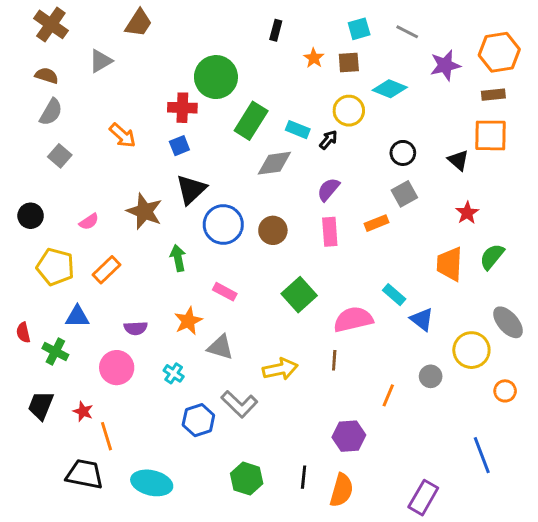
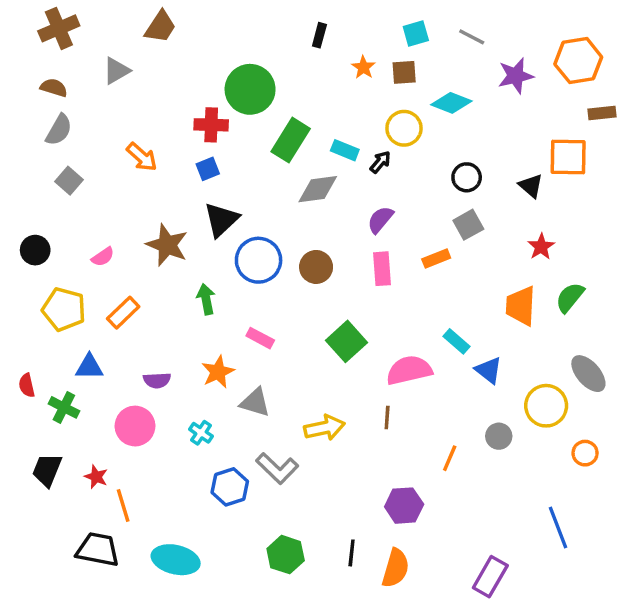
brown cross: (51, 24) -> (59, 28), turned 32
brown rectangle: (493, 95) -> (602, 113), moved

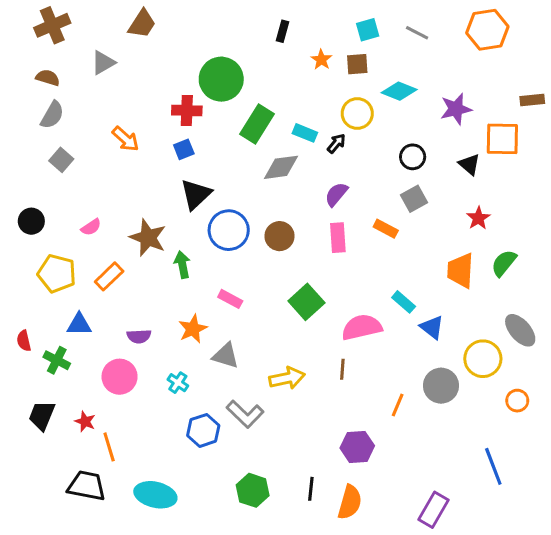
orange hexagon: (578, 61) -> (487, 30), moved
purple star: (516, 76) -> (456, 109), moved
brown star: (167, 245) -> (148, 238), moved
orange rectangle: (436, 259) -> (386, 229), turned 50
gray circle: (499, 436) -> (441, 386), size x1.5

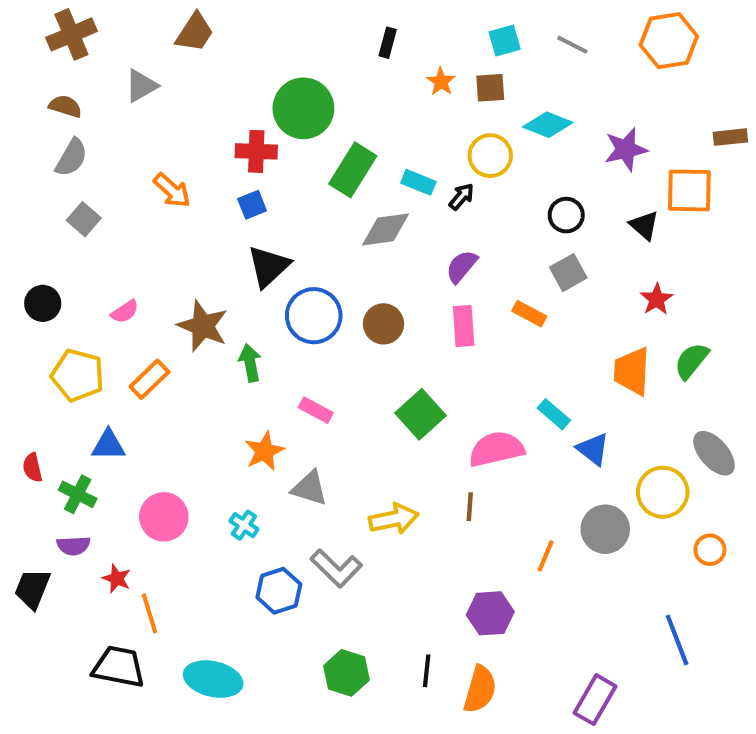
purple semicircle: (139, 336) -> (74, 546), moved
black trapezoid: (42, 416) -> (32, 589), moved

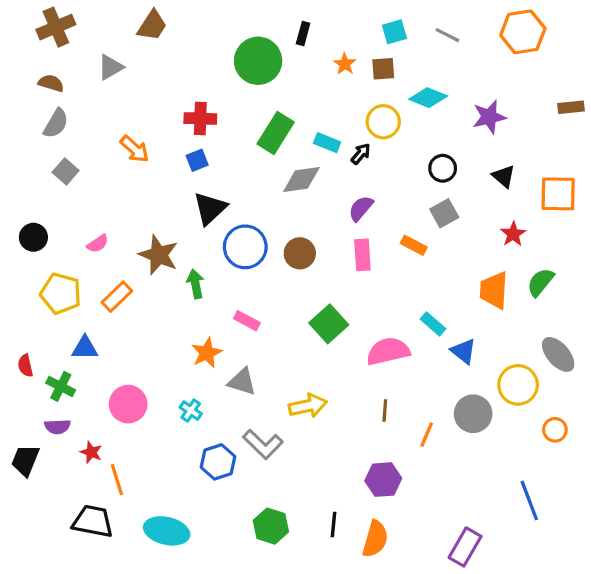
green circle: (303, 108) -> (258, 61), moved
orange square: (689, 190) -> (558, 194), moved
brown line: (470, 507) -> (385, 411), moved

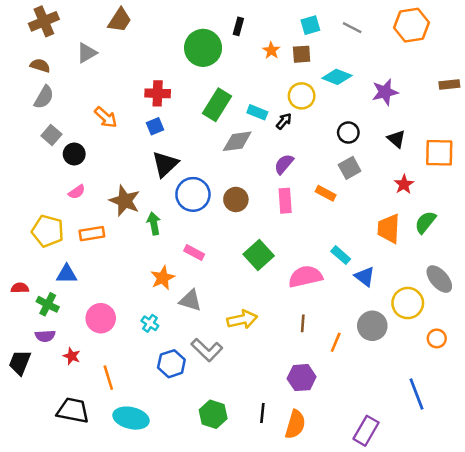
black circle: (33, 237) -> (74, 154), moved
orange rectangle: (117, 297) -> (92, 234), turned 35
red semicircle: (25, 366) -> (20, 288), turned 102
orange line: (117, 480) -> (108, 378), moved

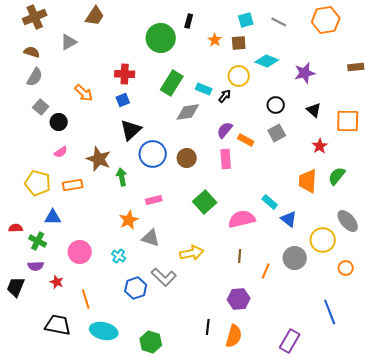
orange rectangle: (326, 193) -> (246, 140), moved
pink rectangle: (194, 253) -> (154, 200), turned -42
green hexagon: (213, 414) -> (151, 342), moved

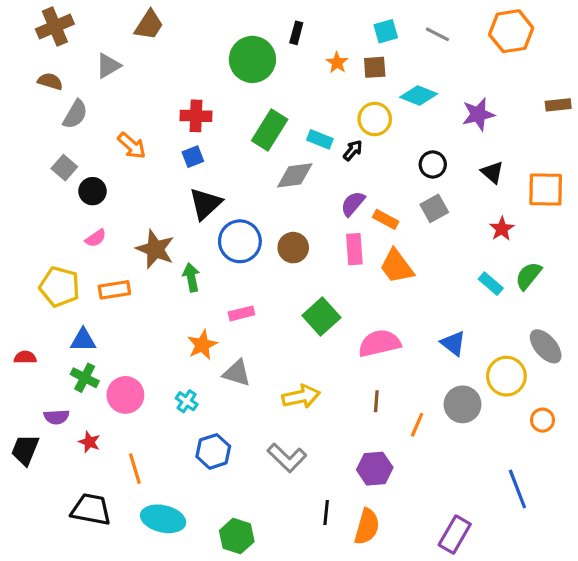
gray semicircle: (35, 77) -> (75, 114), moved
orange trapezoid: (308, 181) -> (397, 266), moved, turned -40
cyan rectangle: (270, 202) -> (491, 284), moved
green cross: (38, 241) -> (85, 378), moved
gray L-shape: (164, 277) -> (287, 458), moved

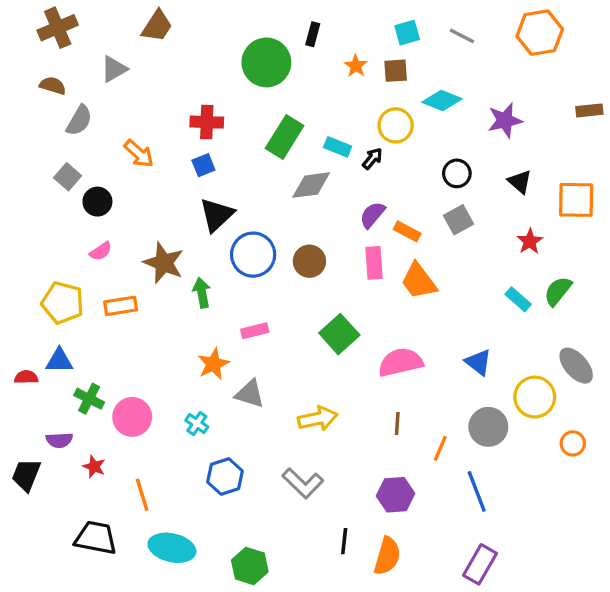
blue triangle: (83, 340) -> (59, 361), moved
blue line: (517, 489) -> (477, 491), moved

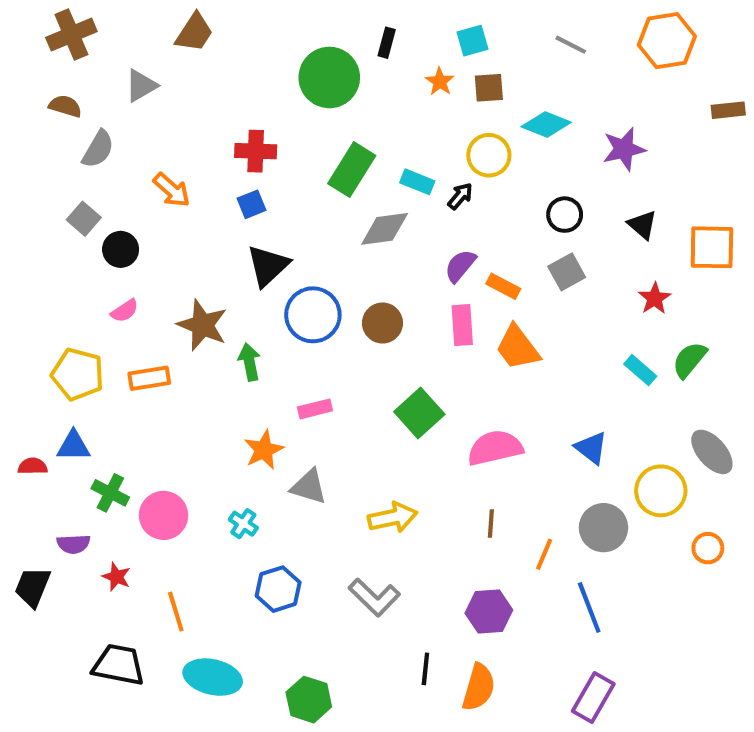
cyan square: (407, 33) -> (473, 41), moved
brown rectangle: (589, 110) -> (728, 110), moved

